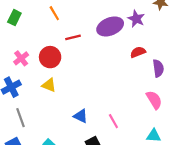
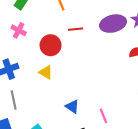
pink cross: (21, 58) -> (19, 30), moved, turned -32

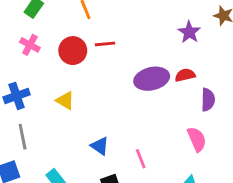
purple ellipse: (113, 24) -> (152, 79), moved
red circle: (51, 45) -> (73, 51), moved

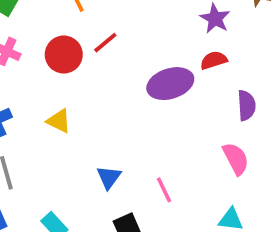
red line: (105, 44) -> (105, 43), turned -30
red semicircle: (185, 75) -> (214, 60), moved
blue triangle: (100, 146) -> (109, 177), turned 36

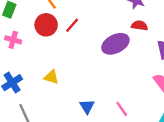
red circle: (64, 55) -> (46, 25), moved
red semicircle: (214, 60) -> (140, 26), turned 35

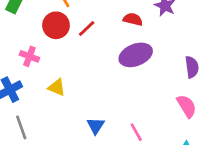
red semicircle: (140, 26) -> (133, 19), moved
pink cross: (13, 40) -> (29, 56), moved

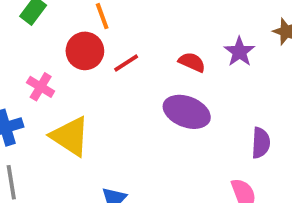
purple ellipse: (136, 55) -> (187, 112), turned 32
yellow triangle: (57, 87) -> (70, 136), size x1.6

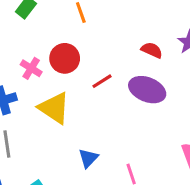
red circle: (85, 51) -> (65, 58), moved
red line: (126, 63) -> (102, 81), moved

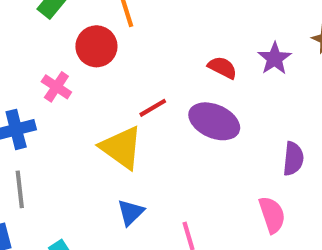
red circle: (65, 58) -> (96, 46), moved
yellow triangle: (54, 108) -> (121, 148), moved

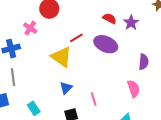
purple star: (275, 58) -> (131, 23), moved

